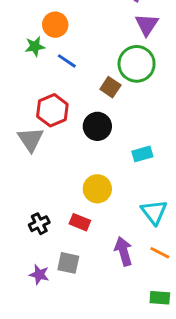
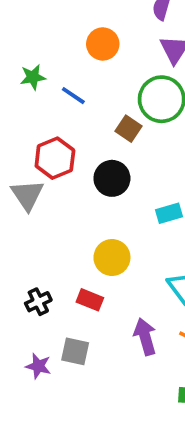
orange circle: (55, 25) -> (103, 44), moved

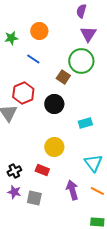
orange circle: (103, 44) -> (39, 31), moved
green star: (33, 77) -> (11, 38), moved
purple star: (38, 366) -> (14, 192), moved

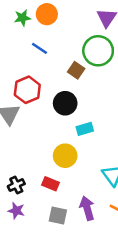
green star: (11, 38) -> (22, 18), moved
cyan rectangle: (85, 123) -> (85, 129), moved
gray square: (34, 198) -> (58, 216), moved

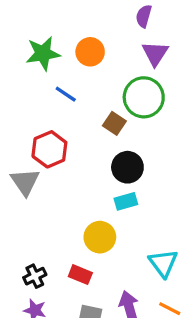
orange circle: (47, 14) -> (90, 52), moved
green star: (22, 18) -> (43, 53), size x1.5
black circle: (65, 103) -> (127, 167), moved

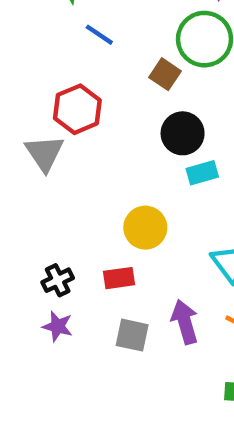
cyan rectangle: (126, 201) -> (202, 173), moved
red rectangle: (80, 275) -> (119, 278), turned -30

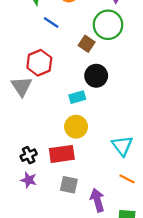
cyan rectangle: (202, 173) -> (77, 97), moved
red rectangle: (119, 278) -> (62, 154), size x1.5
purple arrow: (185, 322) -> (97, 200), moved

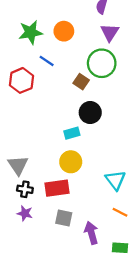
red hexagon: (39, 63) -> (21, 80), moved
gray triangle: (22, 86) -> (18, 165), moved
black cross: (29, 155) -> (25, 189), turned 35

